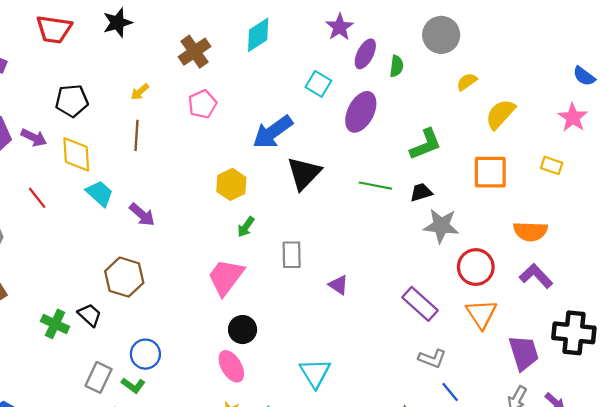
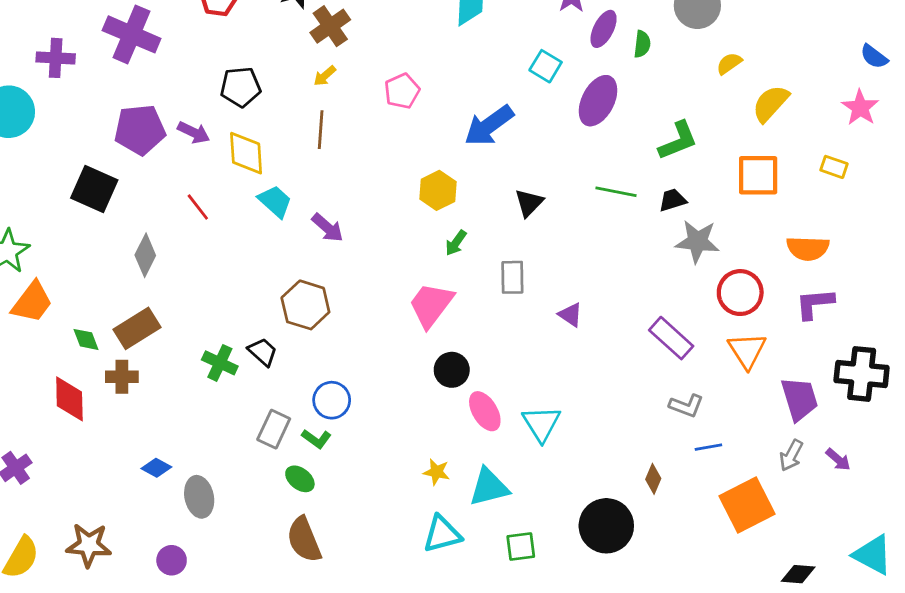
brown cross: (195, 52) -> (330, 26), moved
black triangle: (304, 173) -> (529, 203), moved, size x0.7
purple L-shape: (536, 276) -> (815, 304), turned -52
pink ellipse: (231, 366) -> (485, 411), moved
blue line: (450, 392) -> (708, 447), turned -60

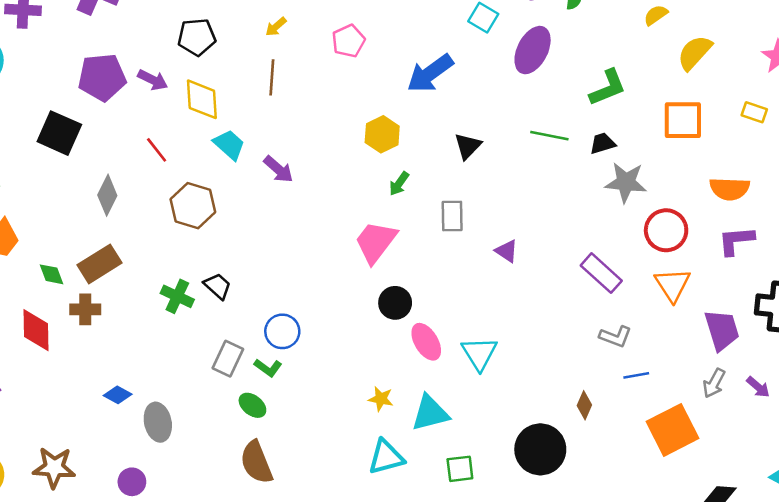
brown hexagon: (305, 305) -> (193, 206), moved

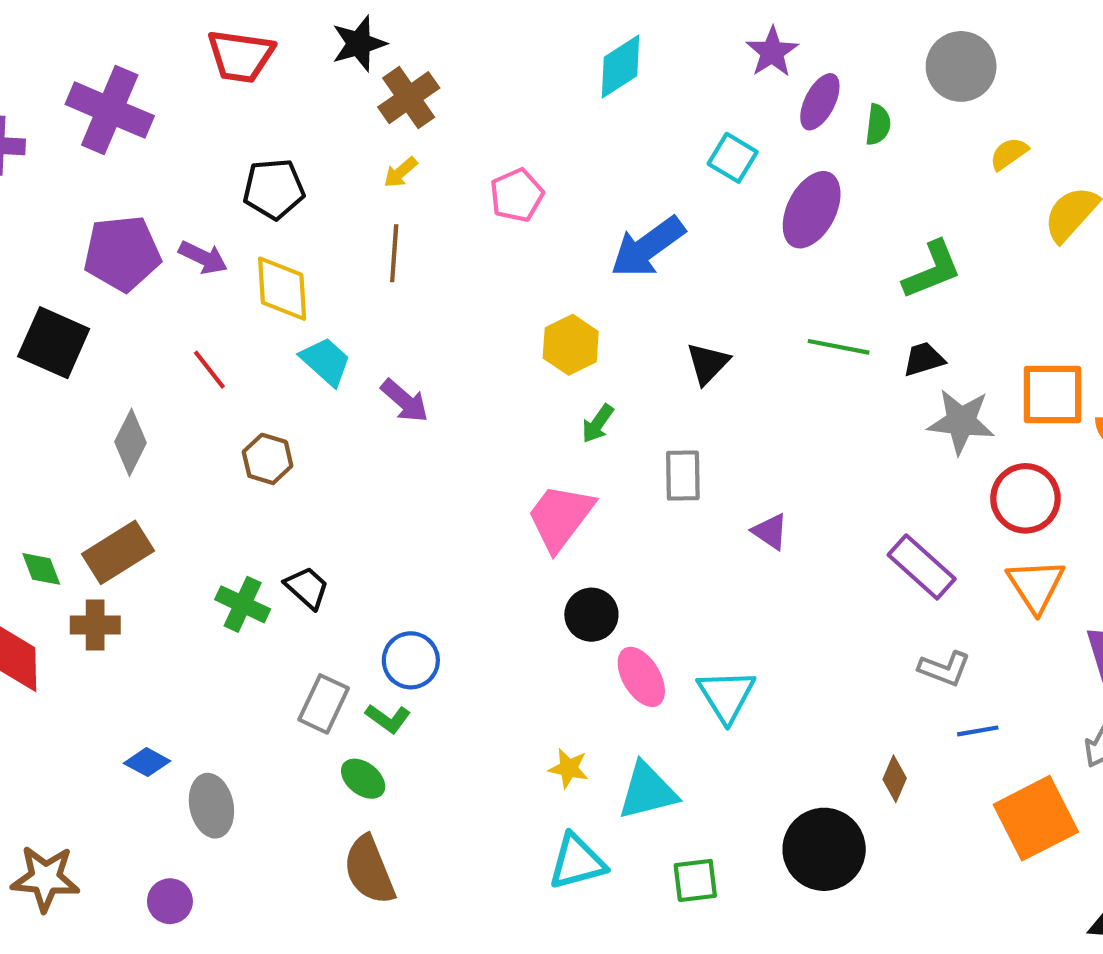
orange square: (683, 120) -> (1052, 395), moved
brown hexagon: (193, 206) -> (268, 459), size x0.7

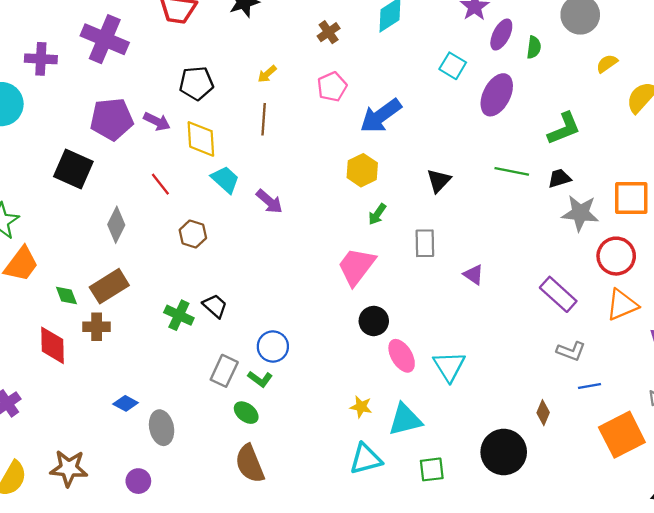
brown cross: (409, 98) -> (329, 32), moved, size x0.7
blue arrow: (648, 247) -> (381, 116), moved
orange triangle: (1036, 586) -> (622, 305), turned 40

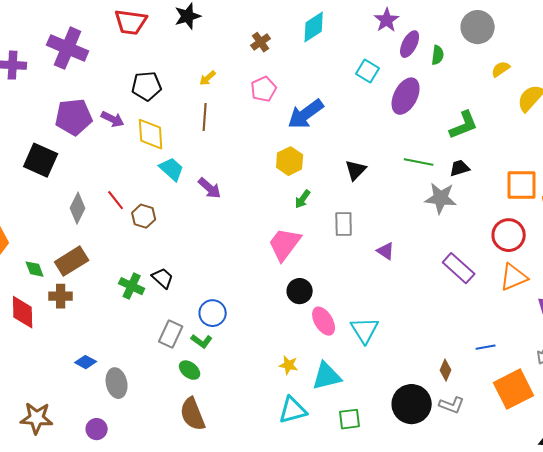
red line: (160, 184) -> (116, 200), moved
gray star: (580, 213) -> (441, 198), moved
gray L-shape: (571, 351) -> (452, 405), moved

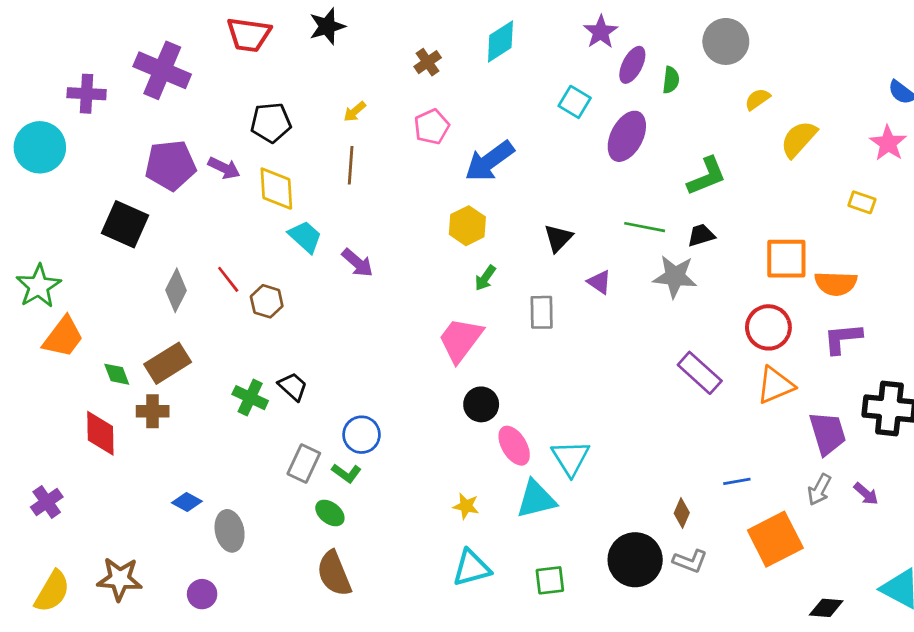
purple triangle: (386, 251) -> (599, 282), moved
cyan triangle: (327, 376) -> (536, 499), moved

